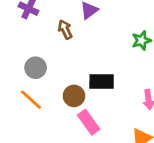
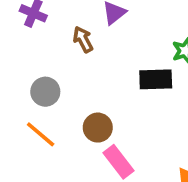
black rectangle: (102, 81) -> (156, 79), moved

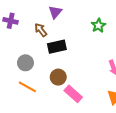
black rectangle: (156, 79) -> (57, 47), moved

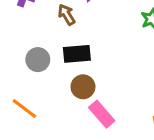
black rectangle: (57, 47) -> (77, 54), moved
orange line: (27, 87) -> (24, 109), moved

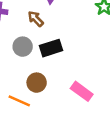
gray circle: (38, 60) -> (23, 47), moved
brown circle: (83, 87) -> (37, 83), moved

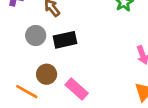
pink rectangle: (82, 91) -> (77, 89), moved

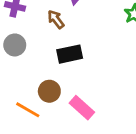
gray circle: (36, 36) -> (15, 45), moved

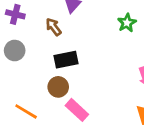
brown circle: (49, 91) -> (58, 87), moved

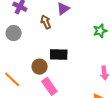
black rectangle: (66, 60) -> (59, 55), moved

